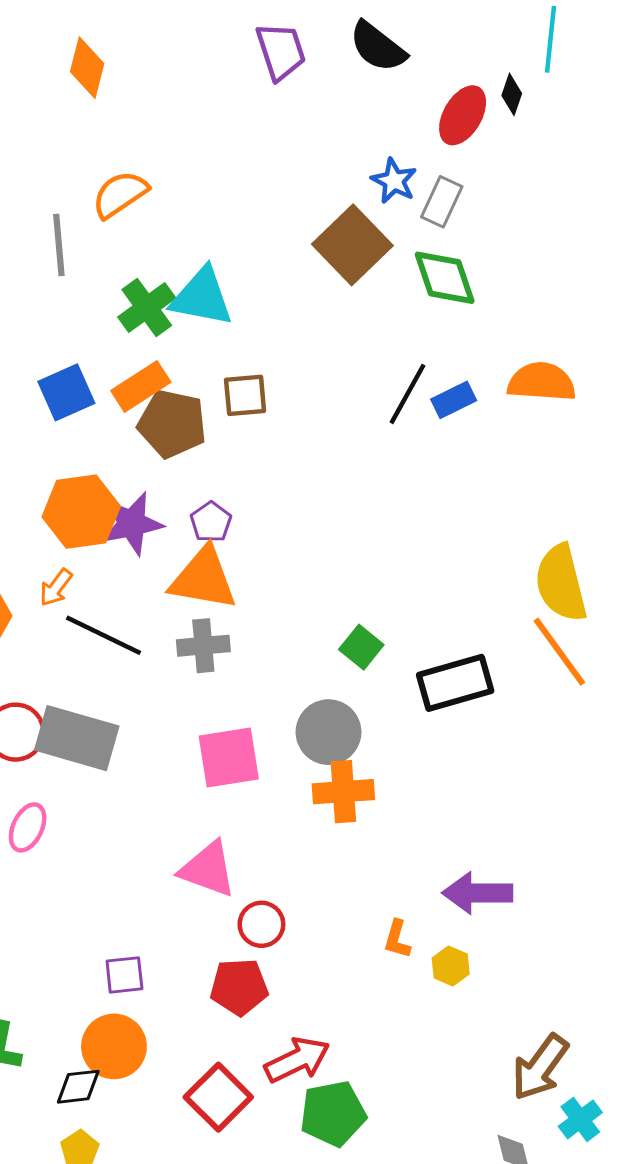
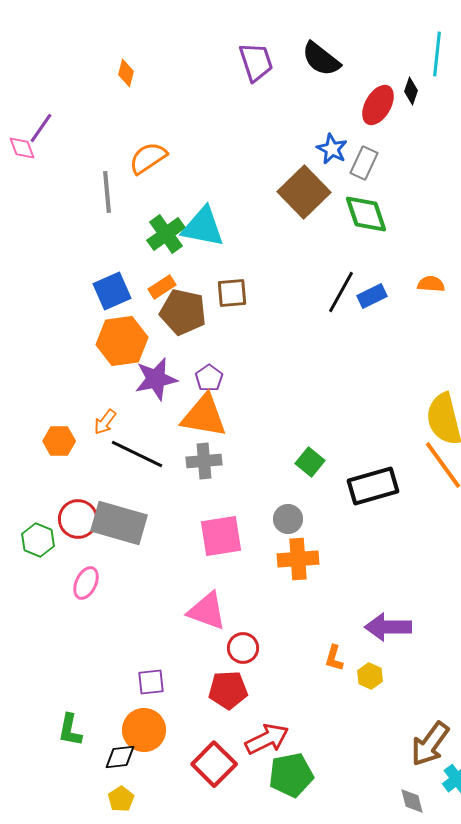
orange diamond: (87, 68) -> (126, 73), size x0.7
orange semicircle: (542, 382) -> (431, 284), size x0.6
orange rectangle: (141, 386) -> (162, 287), size x0.7
orange hexagon: (81, 512) -> (122, 341), moved
gray circle: (329, 732) -> (288, 519), size x0.7

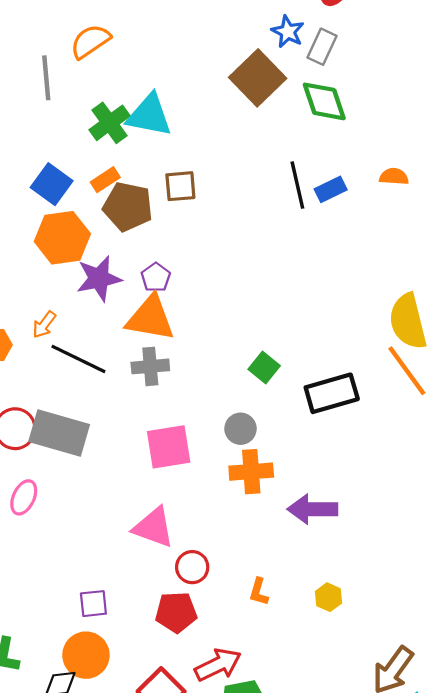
blue square: (112, 291) -> (52, 184), turned -30
black line: (341, 292) -> (297, 185), turned -42
purple arrow: (388, 627) -> (312, 509), moved
orange L-shape: (334, 658) -> (259, 592), moved

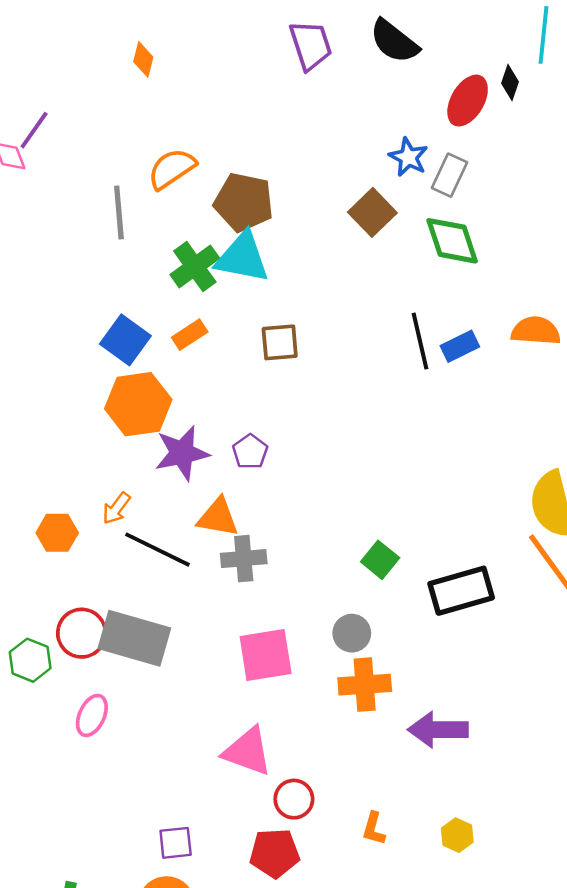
brown square: (258, 78) -> (372, 212), size x0.7
orange semicircle: (394, 177) -> (536, 331), size x1.4
brown pentagon: (128, 207) -> (244, 202), moved
orange triangle: (150, 318) -> (218, 517), moved, size x0.7

